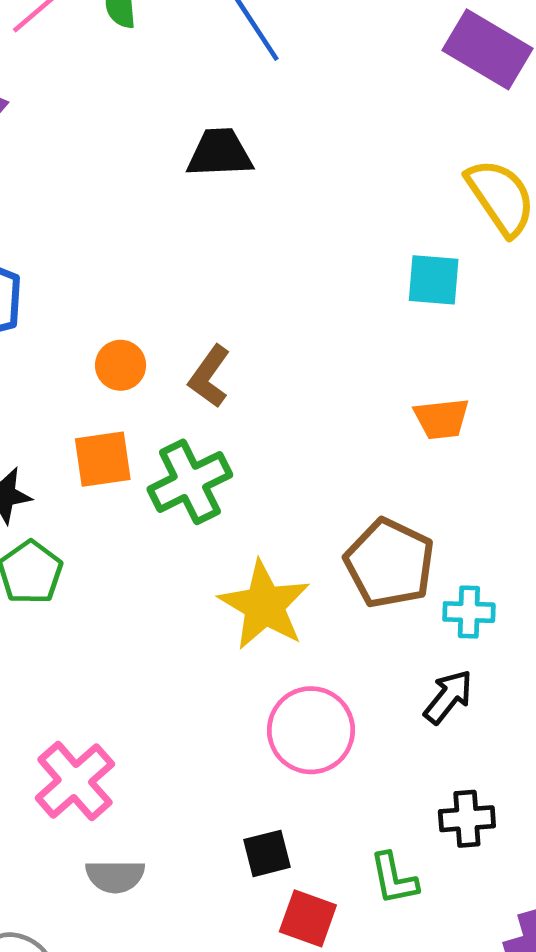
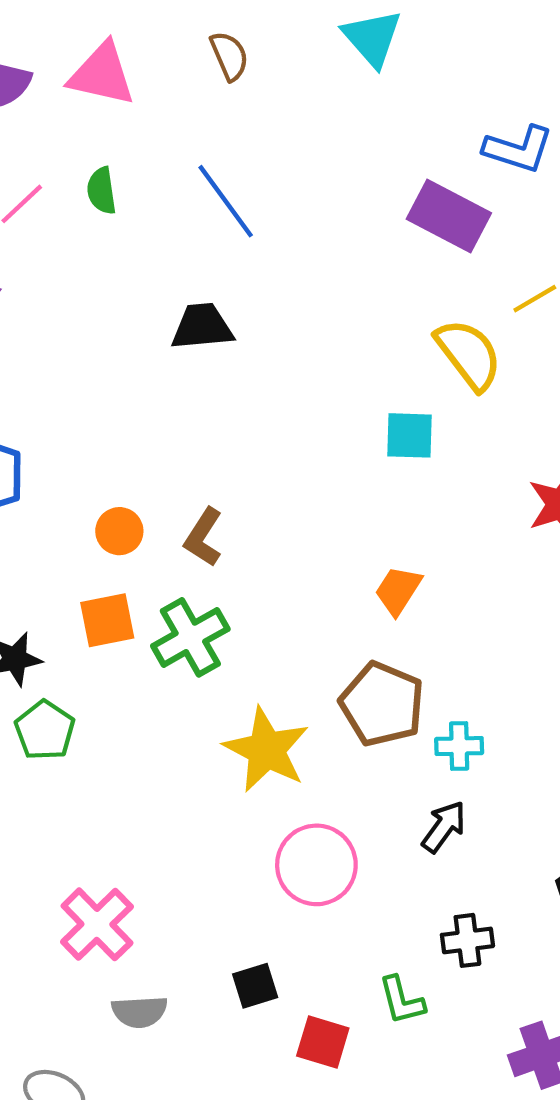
orange trapezoid: (442, 419) -> (398, 590), moved, turned 132
black square: (267, 853) -> (255, 986), moved

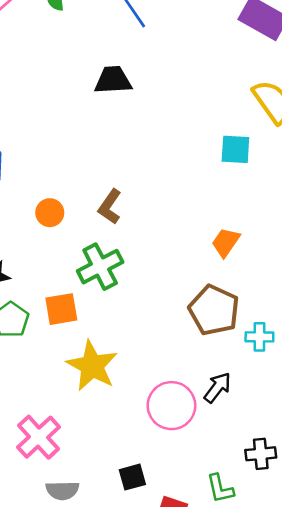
orange circle: (119, 531) -> (50, 213), moved
orange square: (107, 620) -> (61, 309), moved
yellow star: (266, 750) -> (92, 366), moved
black arrow: (444, 827) -> (217, 388), moved

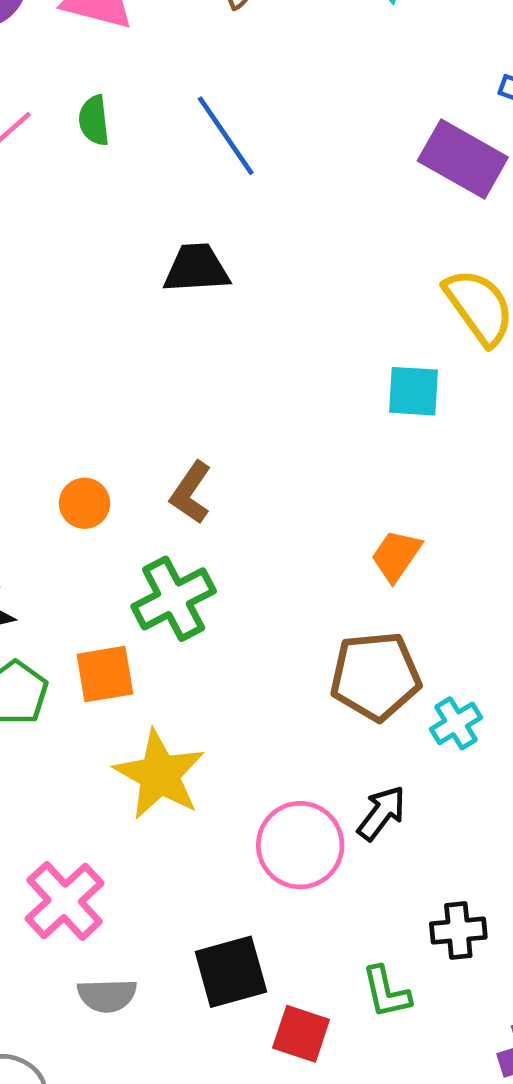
brown pentagon: (214, 310) -> (375, 676), turned -30
cyan cross: (259, 337) -> (456, 723), turned -32
black square: (132, 477) -> (231, 972), size x1.5

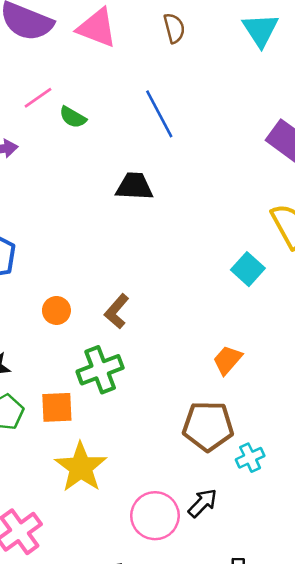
green semicircle: (94, 120) -> (73, 117), moved, turned -60
cyan square: (414, 391) -> (248, 269), turned 32

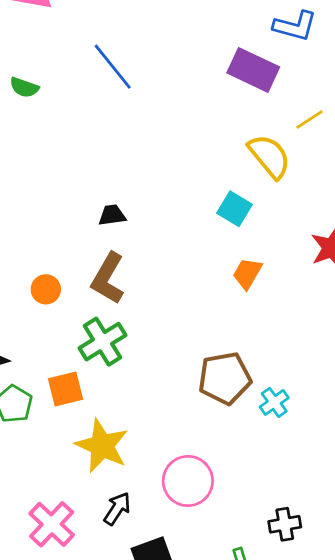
black trapezoid: (134, 186) -> (112, 215), moved, size x0.7
brown L-shape: (117, 311) -> (108, 278), size x1.4
orange trapezoid: (227, 360) -> (247, 273), moved
black arrow: (203, 503) -> (117, 509), moved

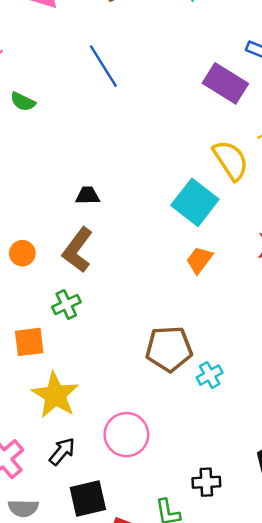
green semicircle: (24, 87) -> (23, 102), moved
cyan square: (235, 209) -> (195, 202), size x1.5
green cross: (102, 342) -> (66, 304), size x0.7

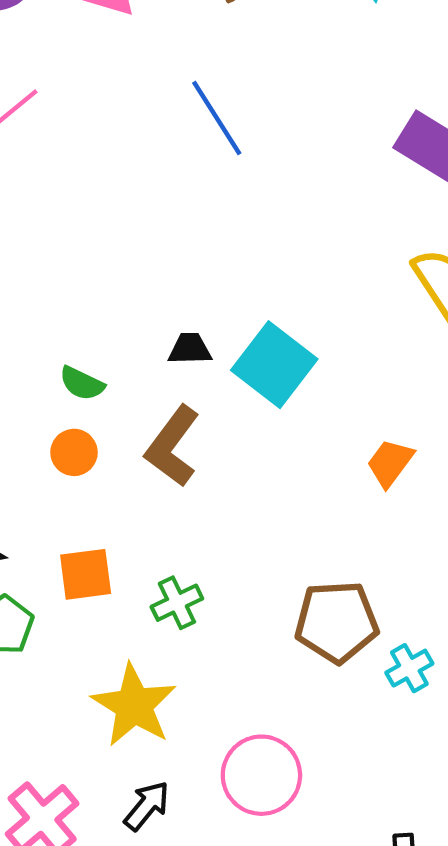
green semicircle: (23, 102) -> (82, 383), moved
cyan square: (195, 202) -> (274, 365), moved
green cross: (66, 304) -> (177, 603), moved
orange square: (29, 342) -> (86, 574), moved

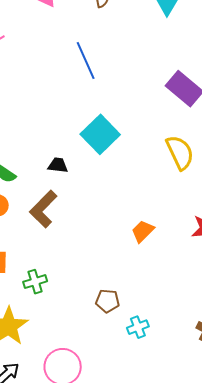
cyan square: (274, 365) -> (100, 134), moved
brown pentagon: (337, 622) -> (107, 301), size x0.6

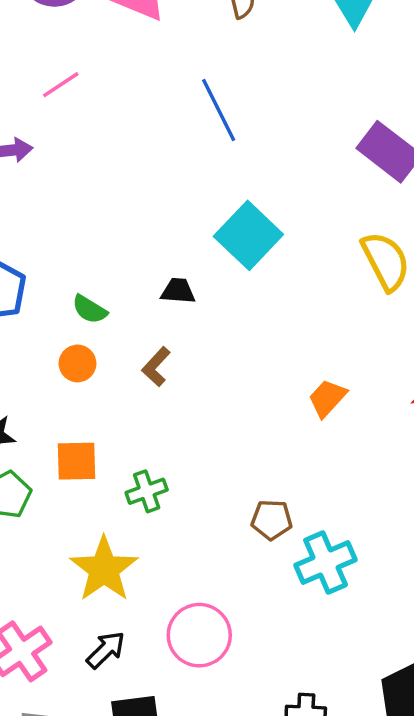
brown L-shape: (43, 209) -> (156, 367), size x0.6
cyan cross: (138, 327) -> (326, 563), size x1.6

